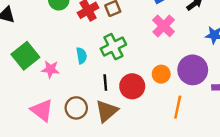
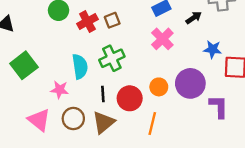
cyan semicircle: (82, 56) -> (80, 67), size x1.5
pink star: (50, 69) -> (60, 90), moved
orange line: (178, 107) -> (152, 123), moved

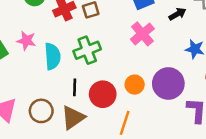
pink star: (60, 90) -> (26, 41), moved

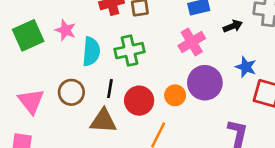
purple circle: (168, 83) -> (205, 83), moved
brown circle: (41, 111) -> (71, 92), moved
brown triangle: (73, 118) -> (103, 121), turned 30

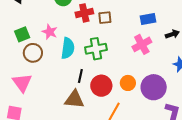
green square: (28, 35) -> (22, 34), size x0.7
purple circle: (205, 83) -> (154, 87), moved
brown circle: (71, 92) -> (33, 53), moved

